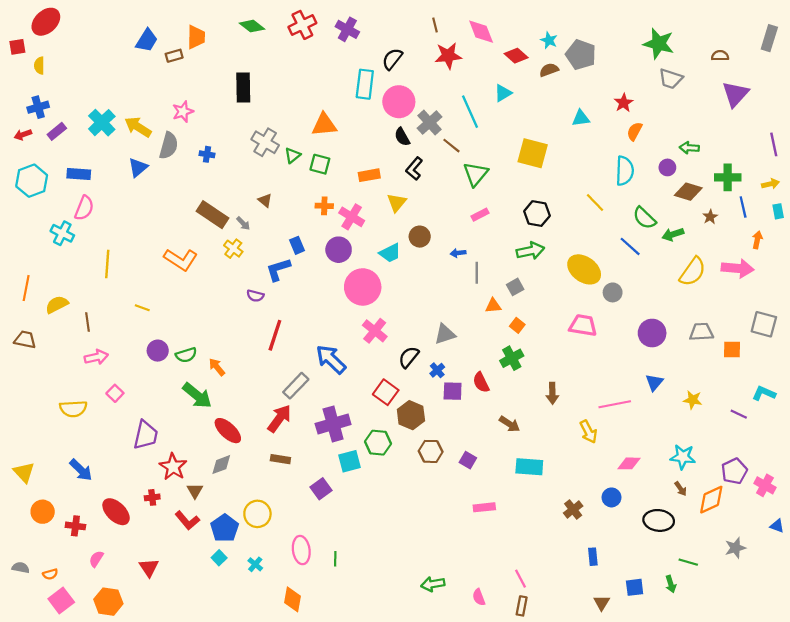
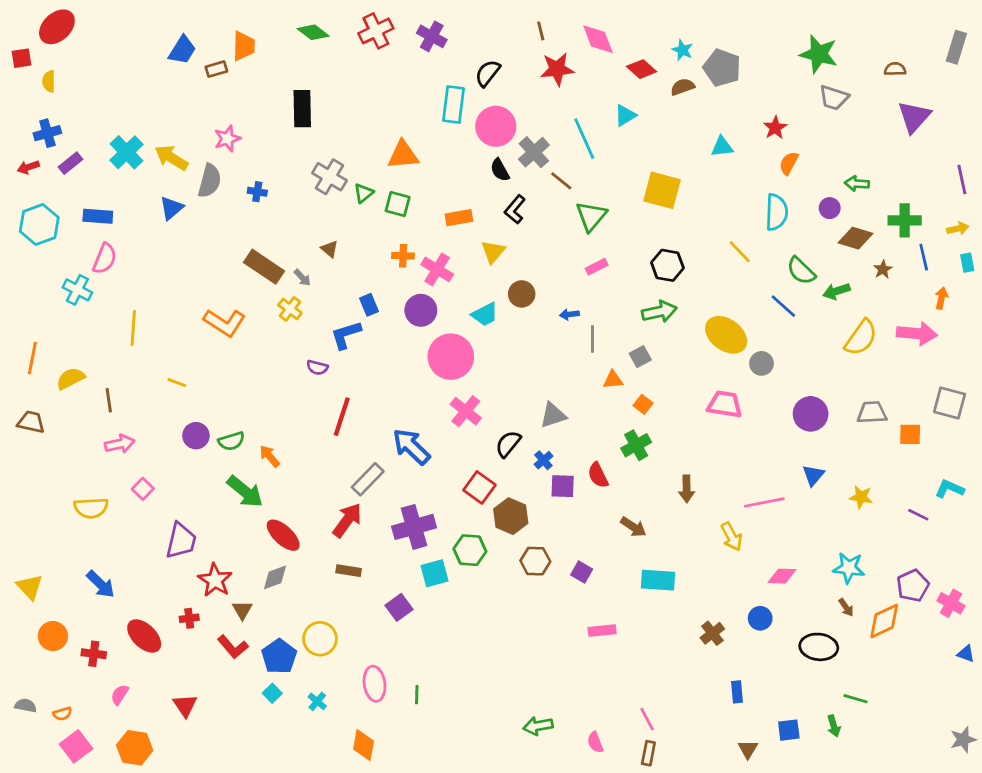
gray star: (735, 548) -> (963, 740), moved

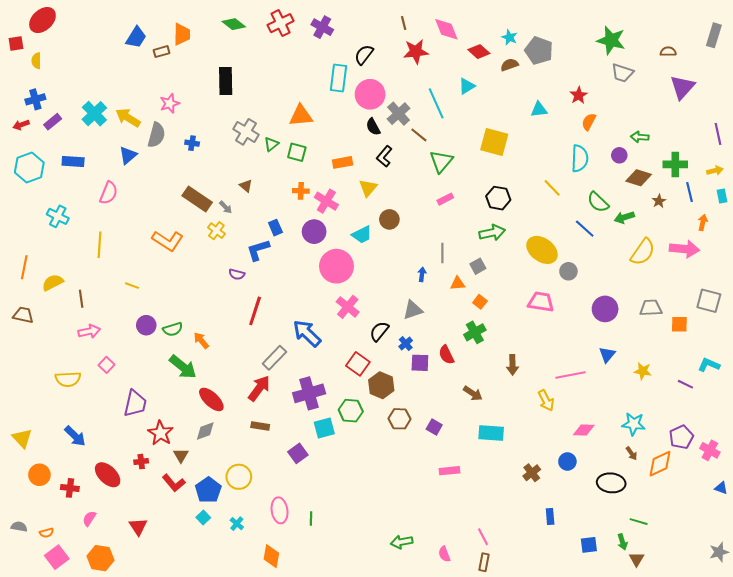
pink semicircle: (105, 259) -> (109, 193), moved
blue arrow: (569, 314) -> (422, 274), moved, turned 104
brown triangle: (748, 749) -> (637, 559), moved

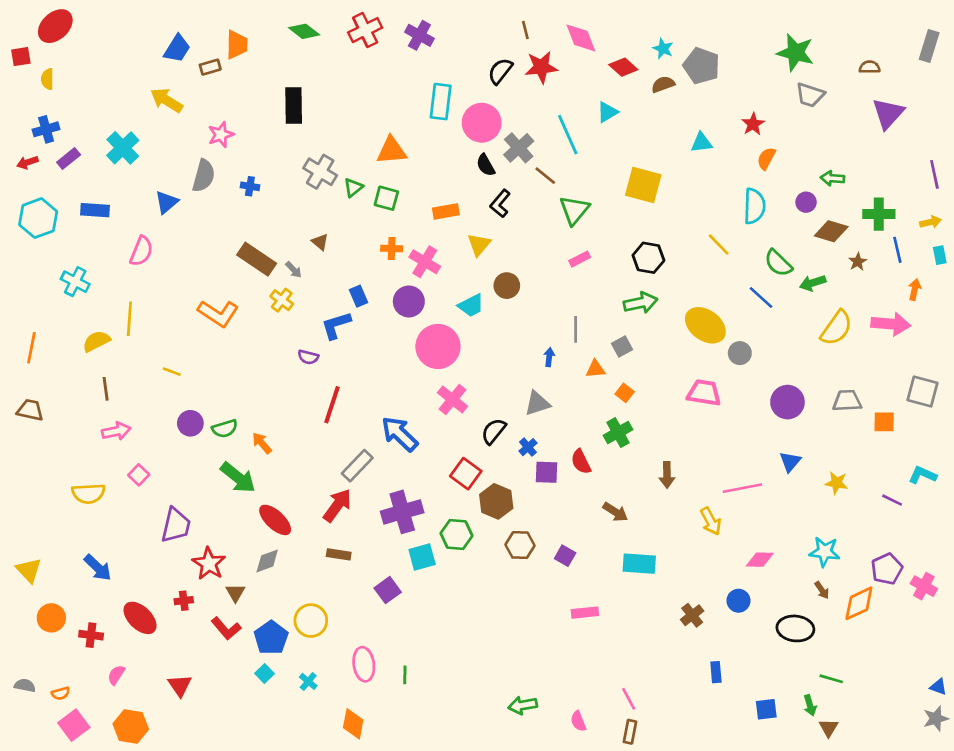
black semicircle: (364, 55) -> (500, 71), moved
yellow arrow: (128, 118) -> (167, 100), moved
yellow semicircle: (53, 282) -> (96, 341), moved
blue triangle: (721, 488) -> (938, 687), moved

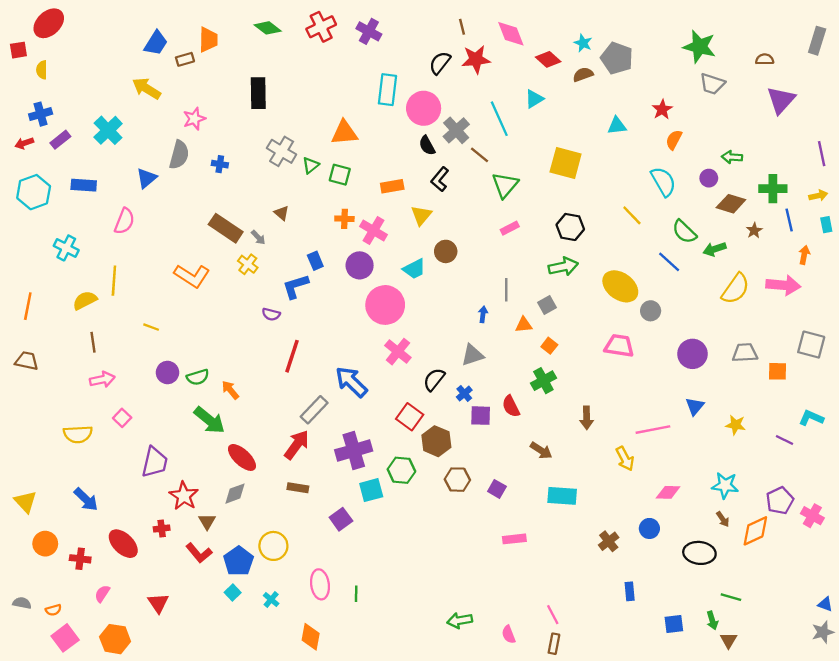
cyan semicircle: (754, 206) -> (663, 182), turned -32

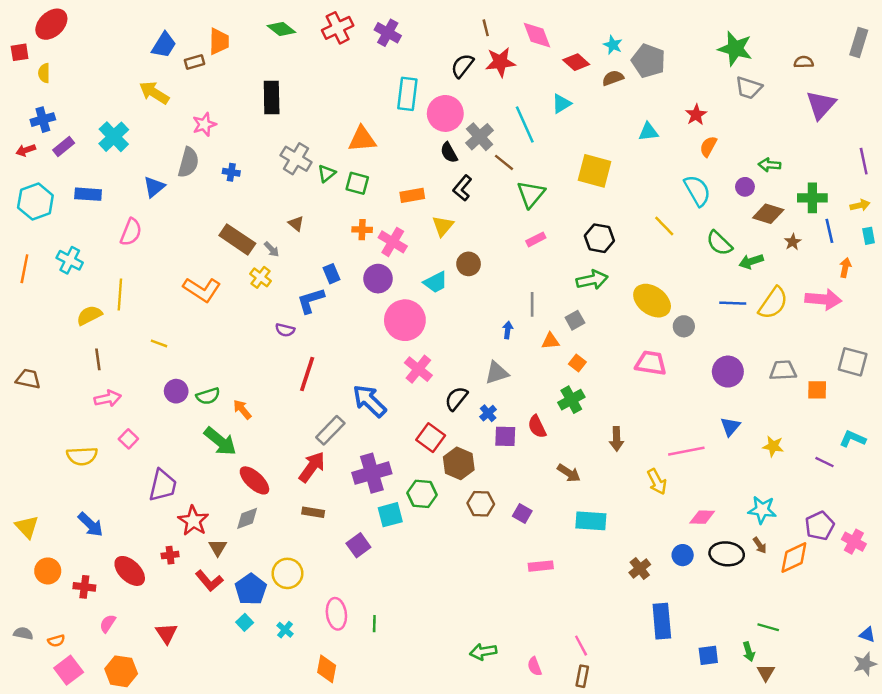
blue line: (669, 262) -> (733, 303), moved, turned -40
orange line: (28, 306) -> (24, 269), moved
black ellipse: (699, 553) -> (727, 554), moved
blue rectangle: (630, 591) -> (662, 621), size x1.8

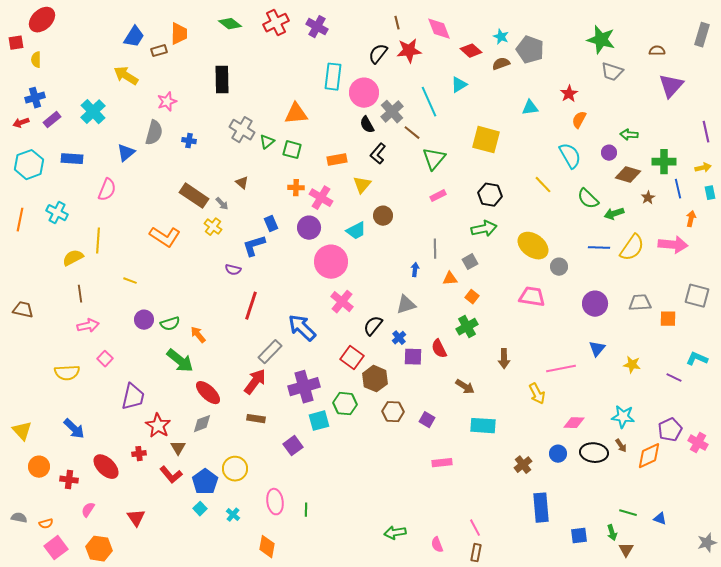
blue triangle: (867, 635) -> (660, 519), moved

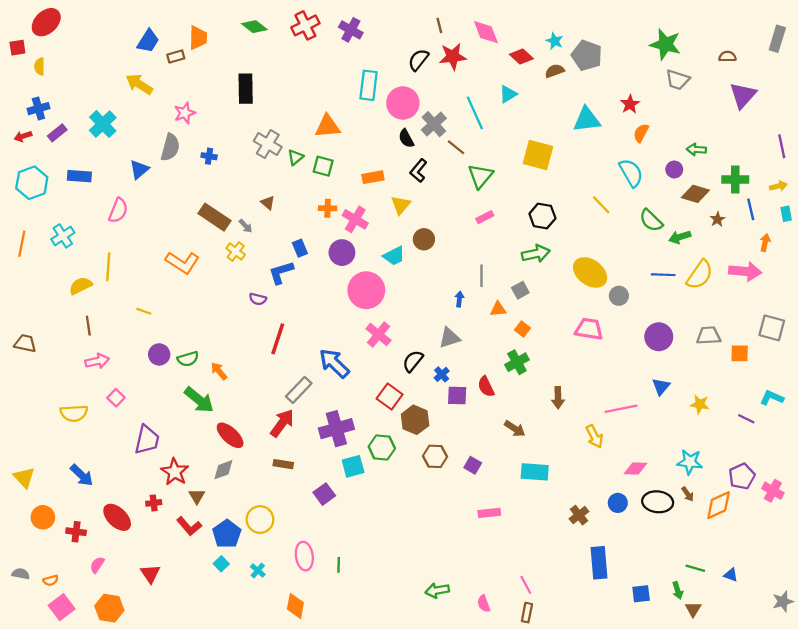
cyan triangle: (530, 108) -> (587, 120), size x1.5
cyan cross: (57, 213) -> (63, 236), turned 30

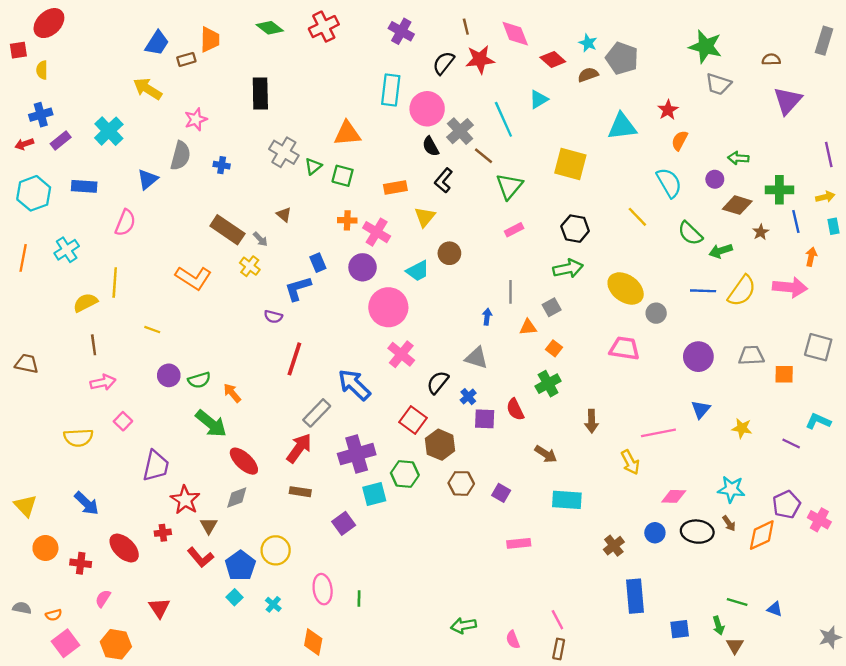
purple cross: (351, 30) -> (401, 31), moved
gray triangle: (449, 338) -> (476, 358), turned 35

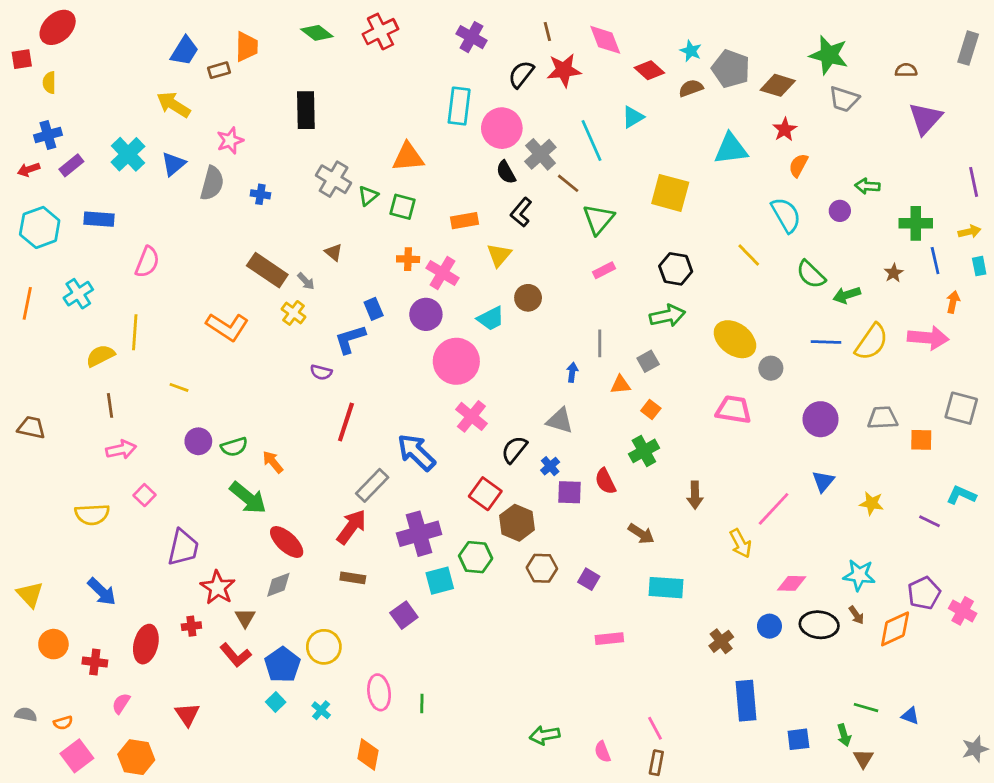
blue triangle: (148, 179) -> (173, 164), moved
brown diamond: (737, 205) -> (778, 85), moved
pink line: (658, 433) -> (774, 509), turned -36
red ellipse: (124, 548) -> (146, 644), turned 60

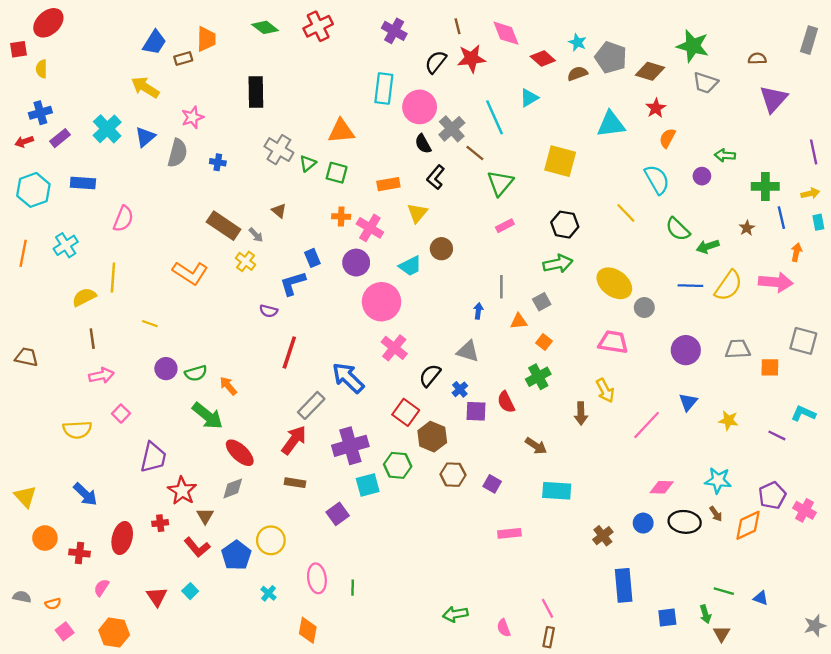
yellow arrow: (740, 543) -> (605, 390), moved
cyan square: (276, 702) -> (190, 591), moved
pink square: (77, 756) -> (65, 631), size x0.7

